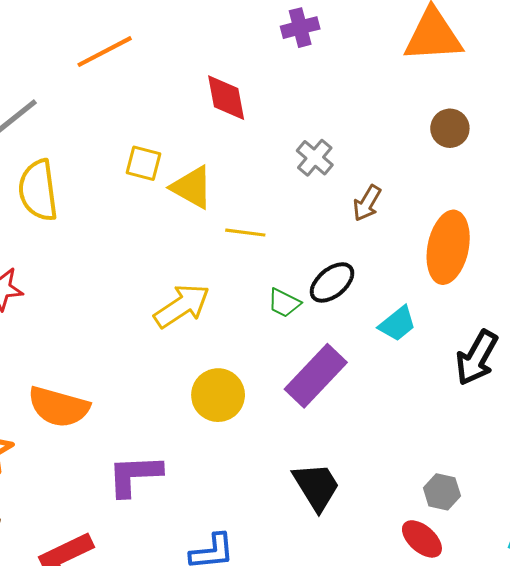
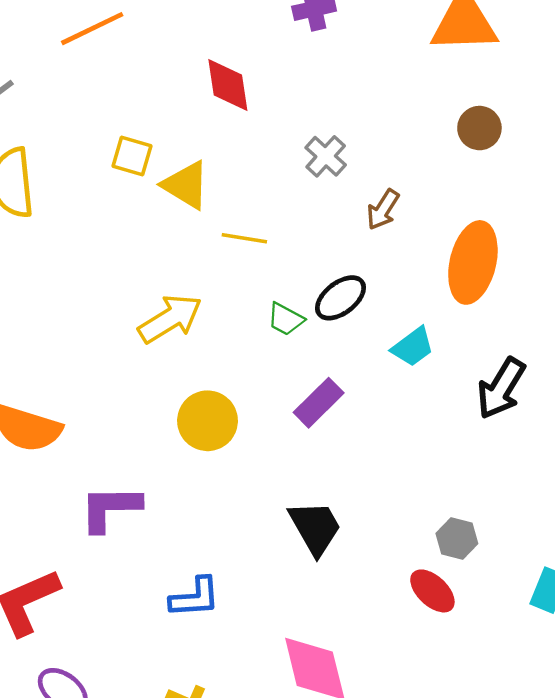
purple rectangle: (316, 376) -> (319, 403), size x0.7

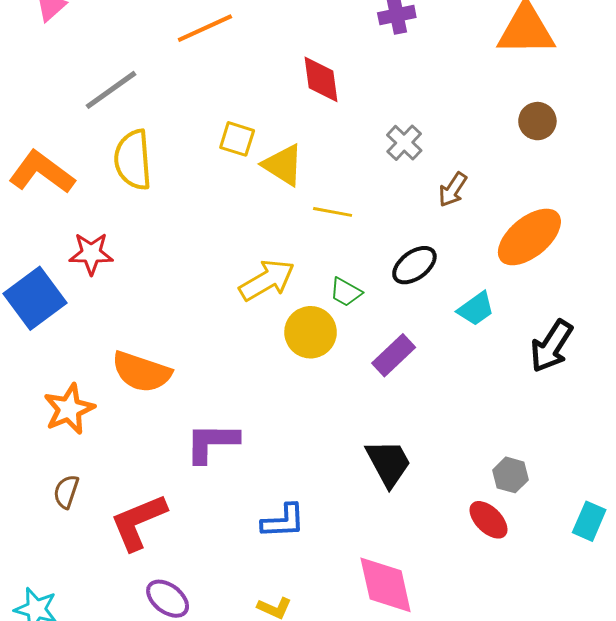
orange ellipse: (473, 262) -> (529, 237), turned 36
green trapezoid: (286, 319) -> (346, 292), moved
yellow circle: (208, 421) -> (311, 332), moved

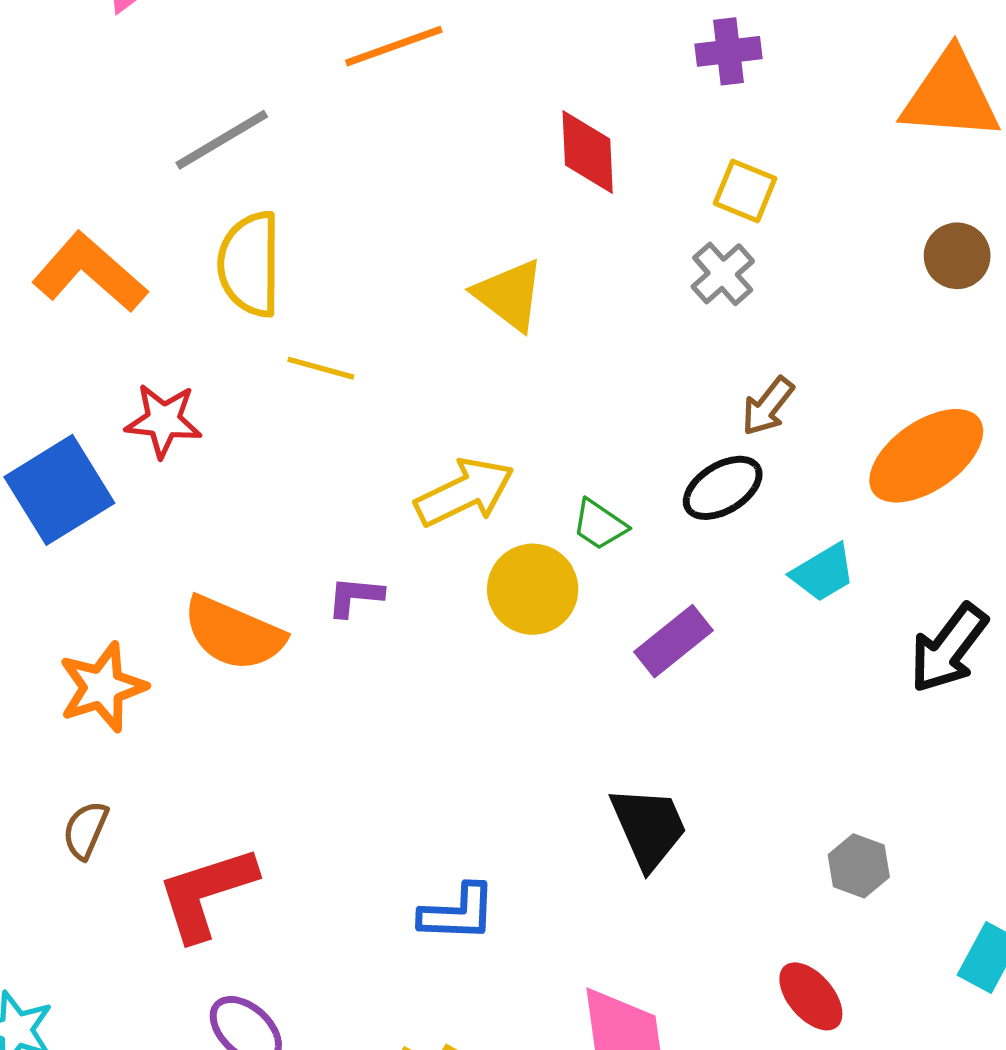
yellow square: (237, 139) -> (745, 191), moved
brown arrow: (453, 190) -> (768, 406), moved
yellow line: (333, 212) -> (321, 368), moved
purple L-shape: (212, 443) -> (355, 596), moved, size x0.6
red ellipse: (489, 520) -> (811, 996), moved

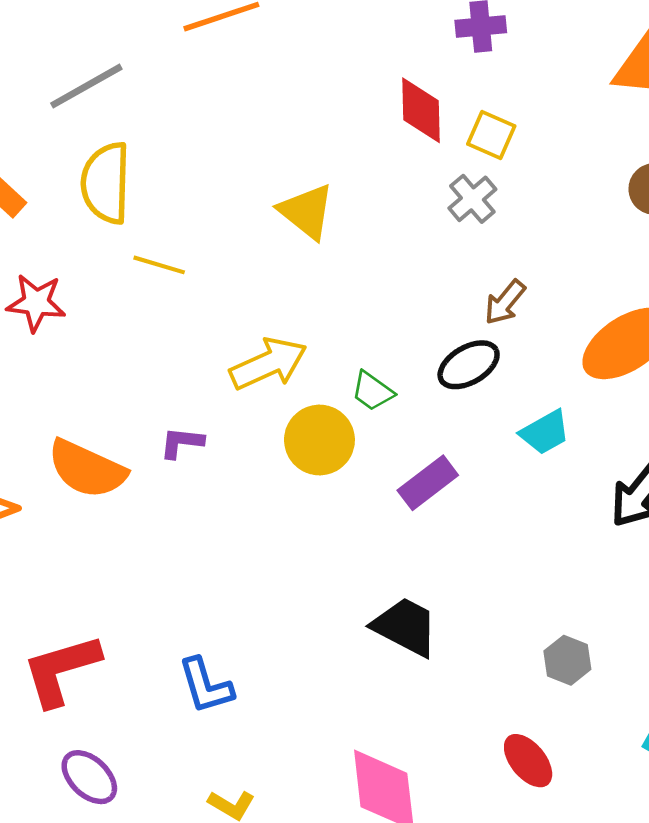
red diamond: (588, 152) -> (421, 110), moved
black trapezoid: (649, 827) -> (405, 627), turned -40
blue L-shape: (458, 913) -> (206, 686), moved, turned 70

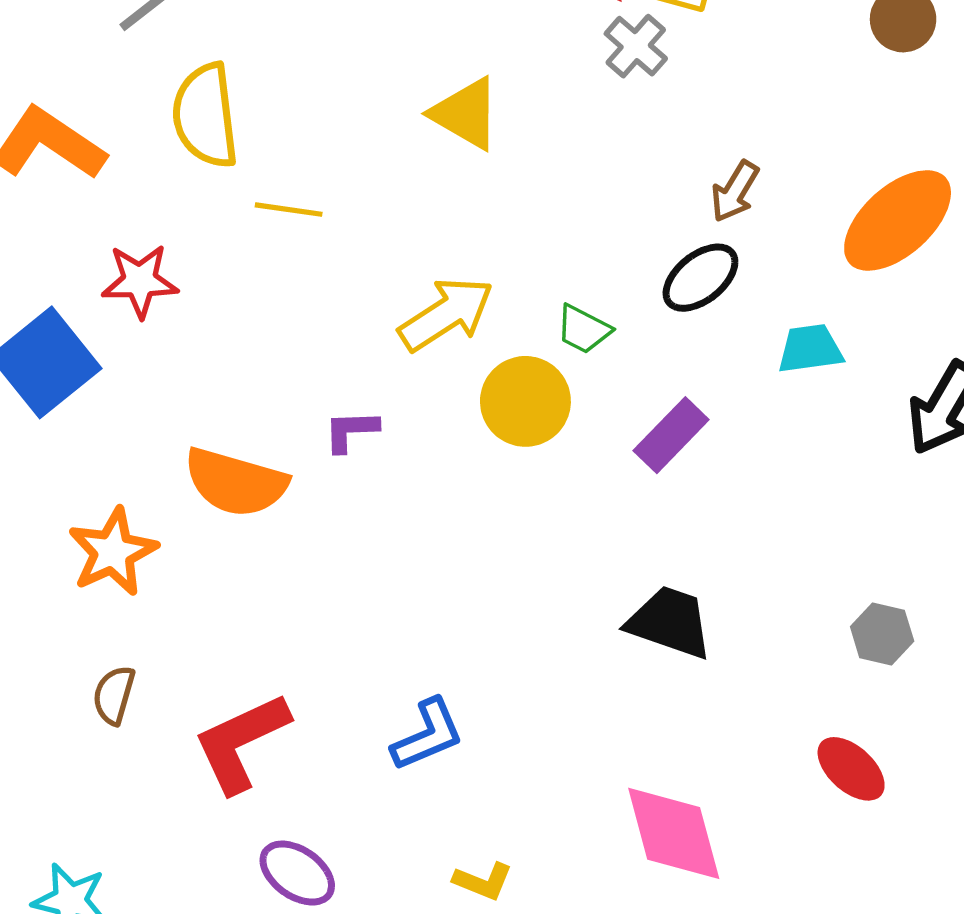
gray cross: (472, 199) -> (636, 46), moved
cyan trapezoid: (545, 432) -> (810, 349), turned -150
blue L-shape: (206, 686) -> (428, 735), turned -88

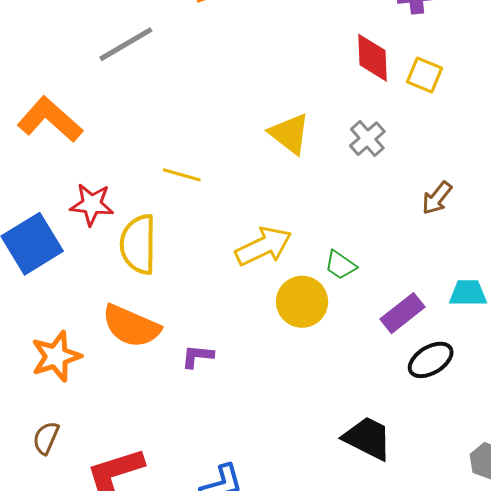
gray cross: (636, 46) -> (367, 139), moved
yellow semicircle: (205, 116) -> (138, 244), moved
black ellipse: (700, 278) -> (431, 360), moved
purple L-shape: (351, 431) -> (197, 356), moved
purple rectangle: (671, 435) -> (403, 313), moved

